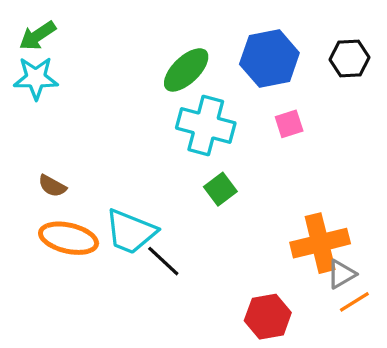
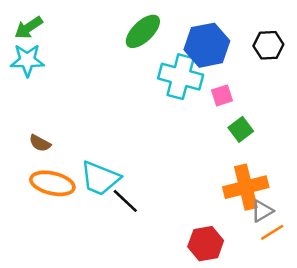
green ellipse: (186, 70) -> (143, 31), moved
cyan cross: (206, 125) -> (181, 77), moved
green square: (220, 189) -> (241, 129), moved

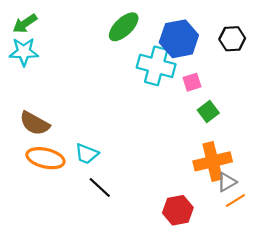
brown semicircle: (40, 143) -> (35, 123), size x1.6
cyan trapezoid: (100, 178) -> (87, 154), size x0.7
black line: (125, 201) -> (100, 187), moved

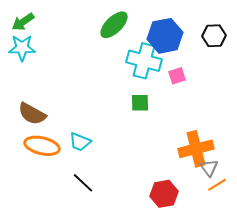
green square: (208, 111) -> (140, 103), moved, turned 36
gray triangle: (227, 182) -> (209, 168), turned -36
black line: (100, 187) -> (83, 183), moved

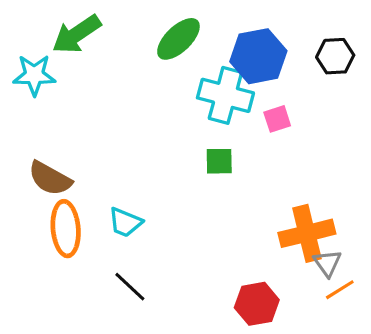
green arrow: (23, 22) -> (77, 34), moved, size x1.4
orange ellipse: (42, 146) -> (66, 229), turned 72

